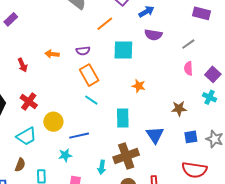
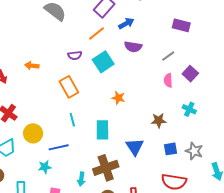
orange line: (105, 24) -> (96, 34), moved
cyan square: (123, 50) -> (103, 62), turned -35
purple semicircle: (83, 51) -> (75, 55), moved
purple square: (213, 74) -> (190, 74), moved
cyan line: (91, 100) -> (72, 120), moved, turned 40

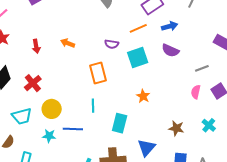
cyan star: (45, 167) -> (49, 136), moved

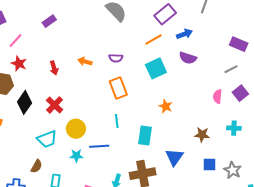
purple semicircle: (112, 44) -> (116, 58), moved
gray line: (202, 68) -> (231, 69), moved
cyan cross: (209, 125) -> (234, 128), turned -32

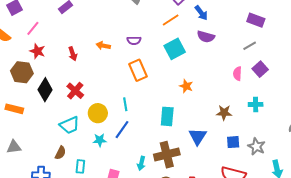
blue arrow: (184, 34) -> (201, 13), turned 77
cyan line: (117, 121) -> (125, 104), moved
blue line: (99, 146) -> (122, 130), turned -48

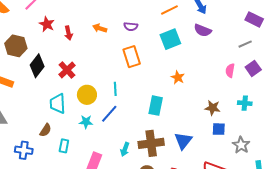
red star: (37, 51) -> (47, 24), moved
cyan trapezoid: (70, 125) -> (58, 104), turned 105
blue triangle: (198, 136) -> (183, 141), moved
blue square: (233, 142) -> (219, 129), moved

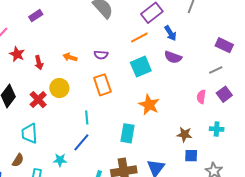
orange star: (178, 77) -> (149, 105), size x1.5
yellow circle: (87, 95) -> (59, 88), moved
cyan star: (86, 122) -> (60, 160), moved

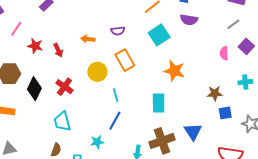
yellow circle: (59, 88) -> (97, 72), moved

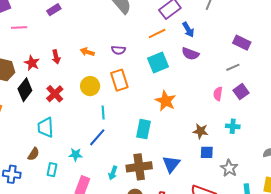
pink line: (16, 29) -> (19, 27), turned 42
red star: (35, 46) -> (32, 63), moved

